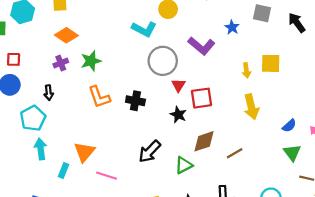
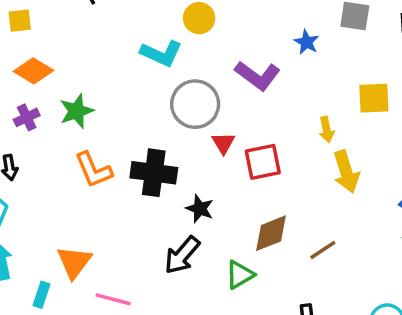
yellow arrow: (246, 70) -> (326, 130), moved
black cross: (135, 101) -> (154, 173), size x1.4
black star: (178, 115) -> (200, 209), moved

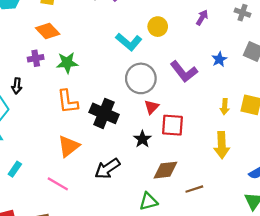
yellow arrow: (326, 130) -> (225, 107), moved
black star: (200, 209) -> (142, 139), moved
orange triangle: (74, 262) -> (69, 146), moved
green triangle: (240, 275) -> (148, 201), moved

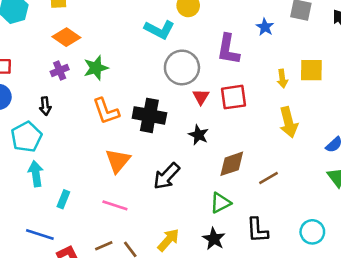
purple L-shape: (184, 72) -> (228, 49), turned 60
red square: (172, 125) -> (233, 97), moved

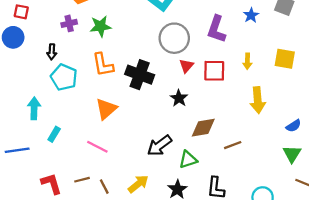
yellow arrow: (282, 79) -> (247, 61), moved
cyan pentagon: (26, 137) -> (64, 77), moved, turned -30
black arrow: (167, 176) -> (159, 146), moved
blue line: (40, 235) -> (17, 150), moved, turned -35

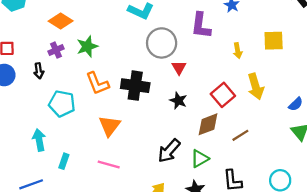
black arrow: (52, 52) -> (39, 71), moved
red square: (214, 71) -> (223, 95), moved, turned -30

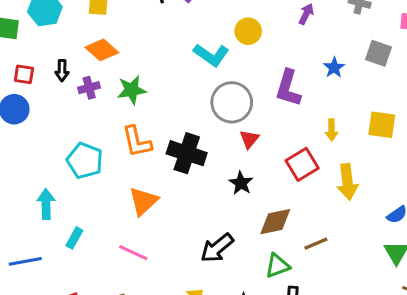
black arrow: (39, 71) -> (62, 70), moved
red square: (223, 95) -> (302, 164), moved
green triangle: (200, 159) -> (277, 266), moved

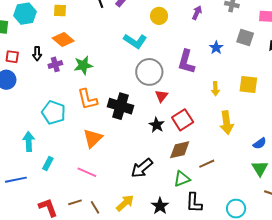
yellow circle: (248, 31) -> (159, 16), moved
red square: (302, 164) -> (183, 120), moved

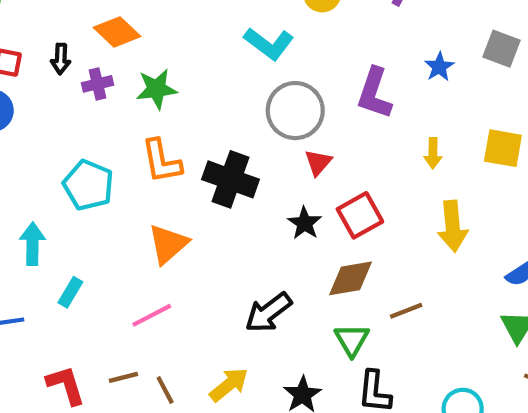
pink line: (87, 172) -> (152, 315), turned -54
green triangle: (182, 179) -> (352, 340), turned -42

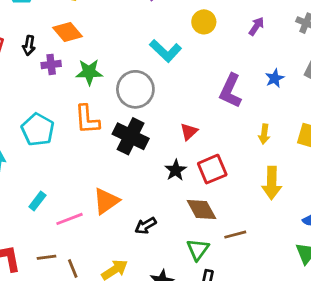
gray circle: (295, 111) -> (135, 89), moved
orange triangle: (168, 244) -> (106, 201), moved
brown diamond: (351, 278) -> (201, 209), turned 64
cyan rectangle: (70, 292) -> (37, 201), moved
black arrow: (268, 312) -> (146, 226), size x0.7

